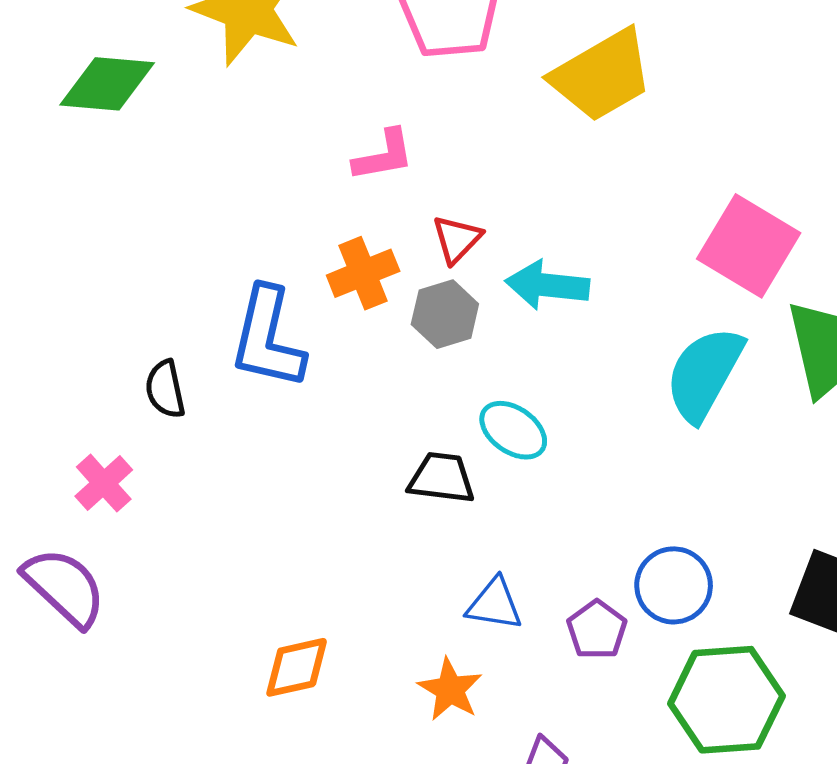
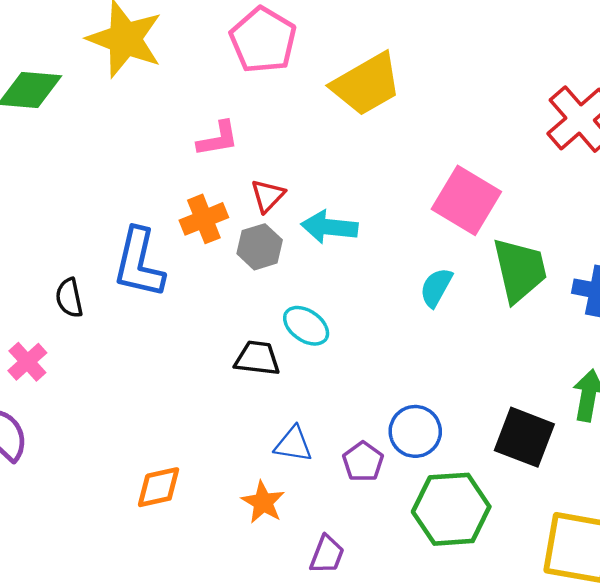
cyan semicircle: (704, 374) -> (436, 287), size x0.6

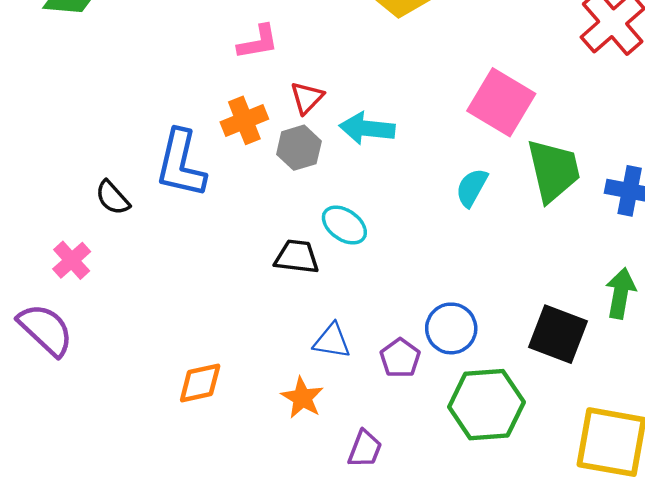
black semicircle: (69, 298) -> (113, 198), turned -30

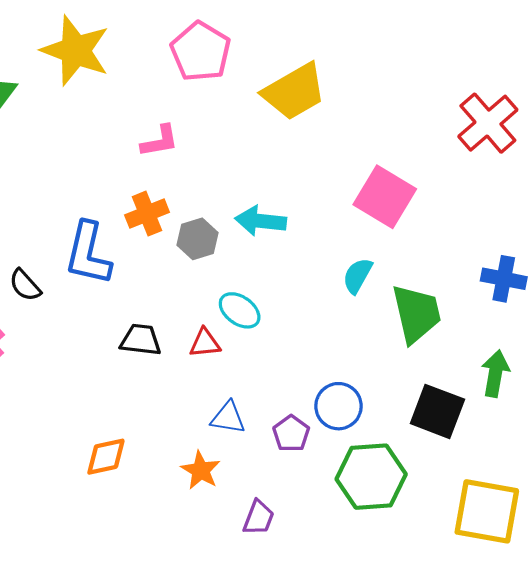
red triangle: (307, 98) -> (205, 343), moved, turned 40
green trapezoid: (554, 170) -> (416, 314), moved
black trapezoid: (297, 257) -> (141, 340), moved

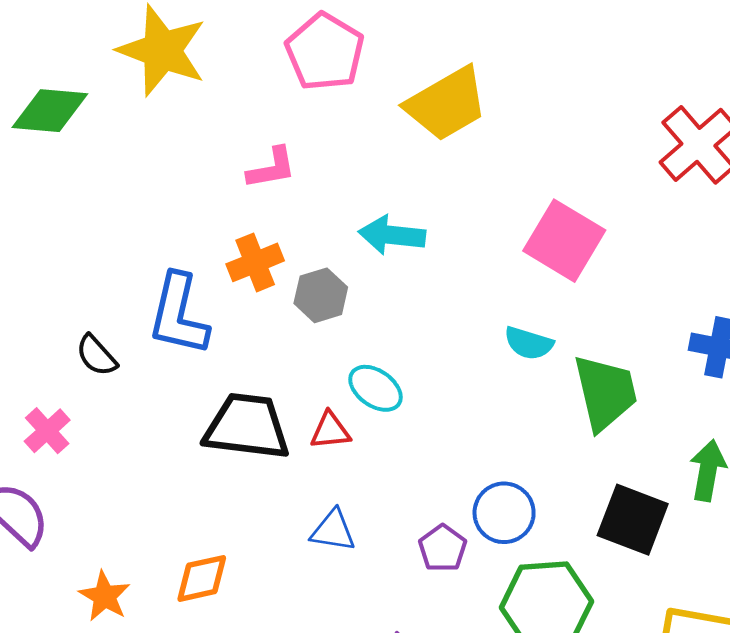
cyan arrow: (261, 221) -> (392, 235), moved
cyan semicircle: (357, 276) -> (529, 343), turned -102
black trapezoid: (141, 340) -> (247, 427), size x1.6
blue triangle: (228, 418) -> (333, 531), moved
orange star: (201, 470) -> (105, 596), moved

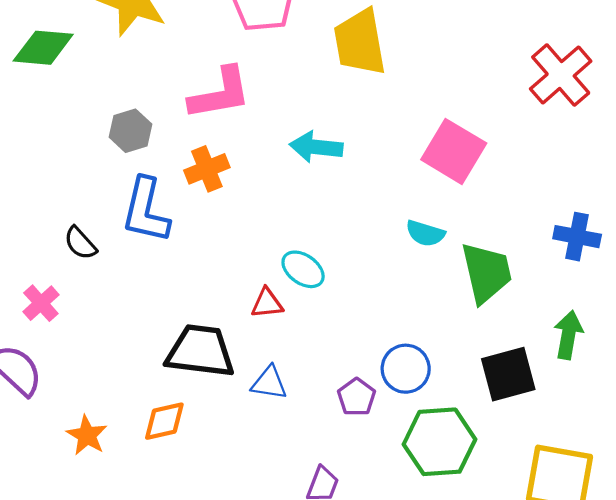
yellow trapezoid: (447, 104) -> (360, 42), turned 110
pink L-shape: (272, 168) -> (220, 94), size x1.6
gray hexagon: (321, 295) -> (131, 131), moved
black trapezoid: (247, 427) -> (200, 351), moved
black square: (633, 520) -> (508, 374), turned -36

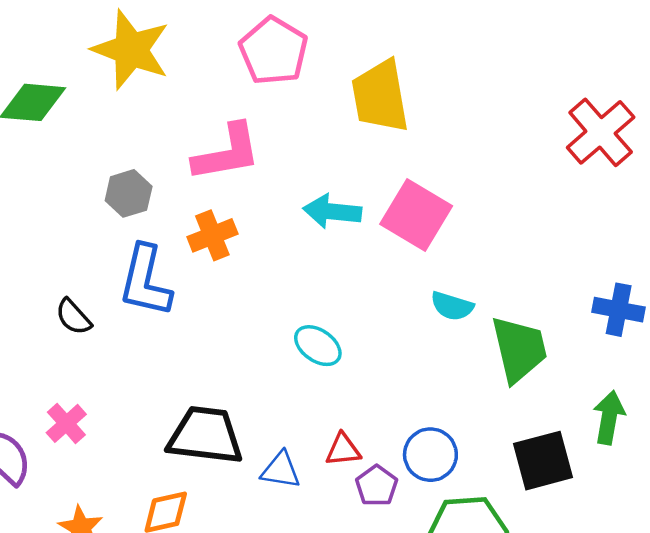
pink square: (454, 151) -> (416, 215), moved
pink cross: (41, 303) -> (66, 423), moved
red triangle: (267, 303) -> (343, 450), moved

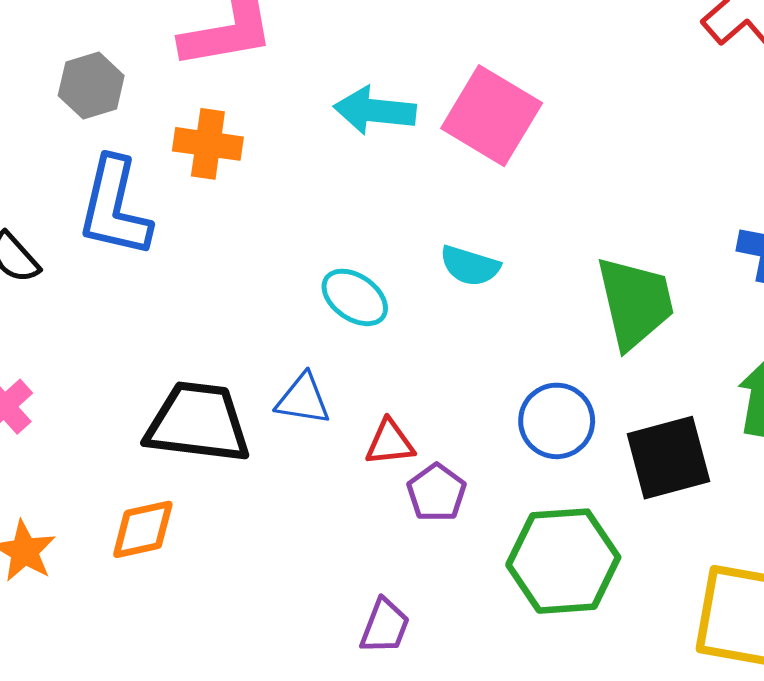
orange cross: (212, 235) -> (208, 144), turned 30
cyan semicircle: (452, 306) -> (470, 266), moved
blue circle: (430, 455) -> (557, 421), moved
blue triangle: (281, 470) -> (303, 399), moved

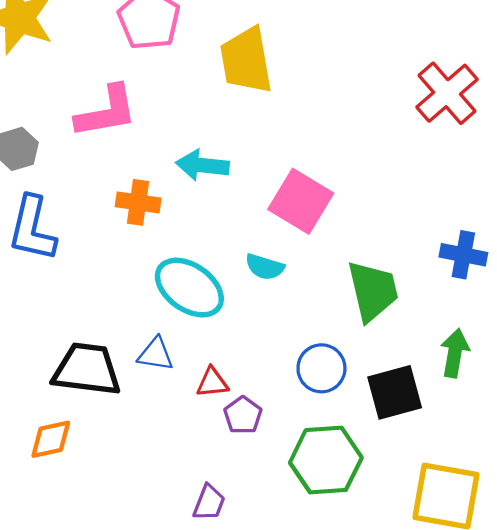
pink square: (492, 116) -> (301, 201), moved
orange cross: (208, 144) -> (138, 202), moved
cyan ellipse: (355, 297) -> (189, 288), size x1.6

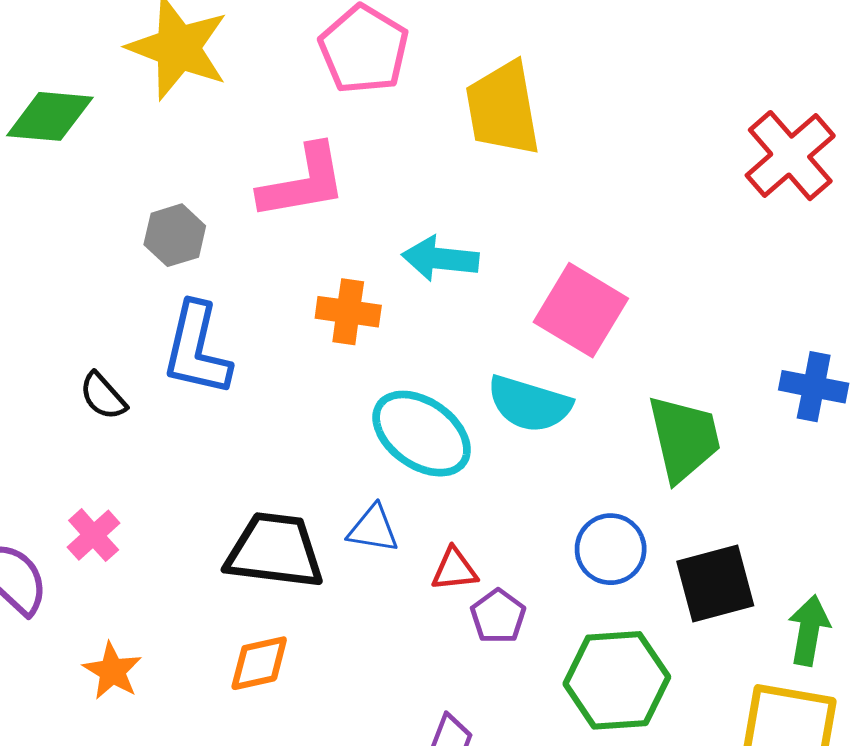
cyan semicircle: (265, 267) -> (529, 404), size x1.5
green arrow: (455, 353) -> (809, 630), moved
orange diamond: (51, 439) -> (259, 663), moved

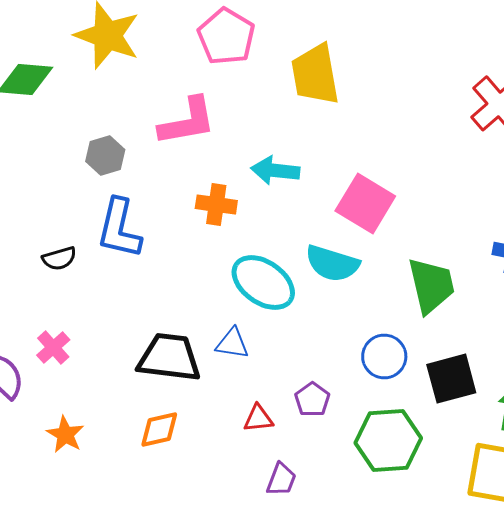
black semicircle: (103, 396) -> (59, 258), turned -64
red triangle: (454, 569) -> (258, 418), moved

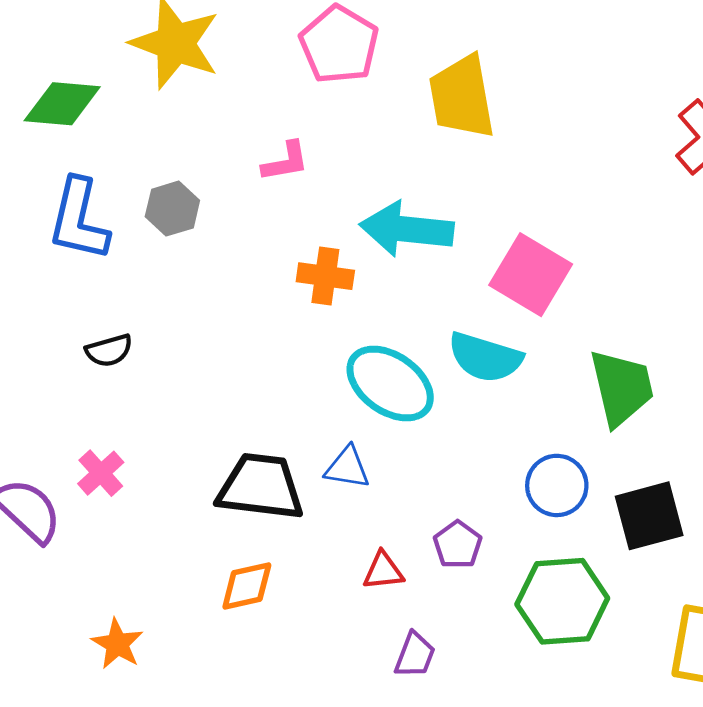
pink L-shape: (187, 122) -> (285, 162), size x0.6
cyan arrow: (275, 170) -> (407, 229), size x1.4
blue L-shape: (119, 228) -> (79, 220), moved
orange star: (65, 434) -> (117, 644), moved

